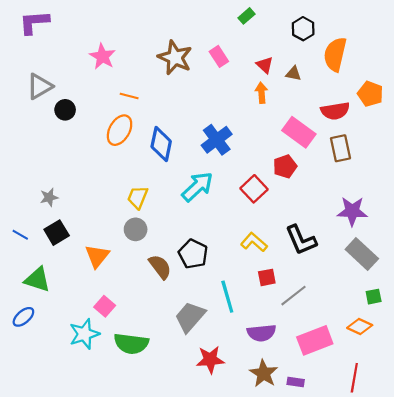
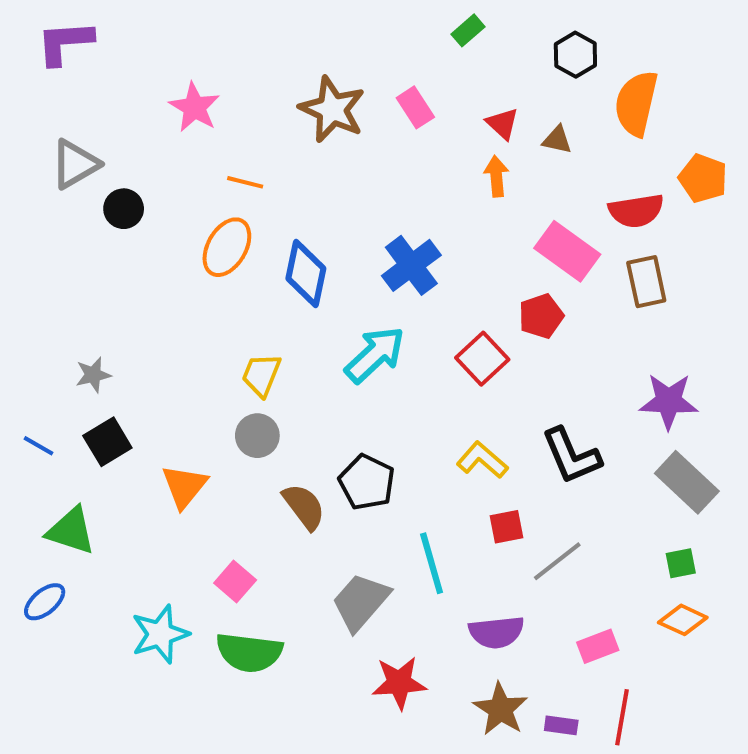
green square: (374, 297) -> (681, 563), moved
pink square: (105, 306) -> (235, 581), moved
pink rectangle: (315, 340) -> (598, 646), size x0.6
red line: (354, 378) -> (622, 717), moved

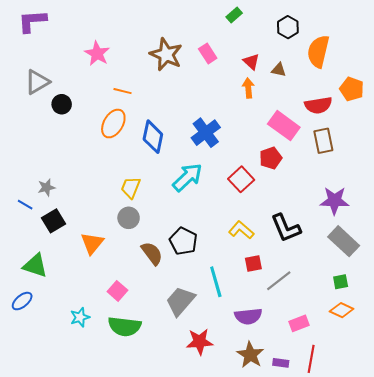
blue line: (38, 446) -> (25, 205), moved
cyan star: (160, 634) -> (80, 317), size x0.7

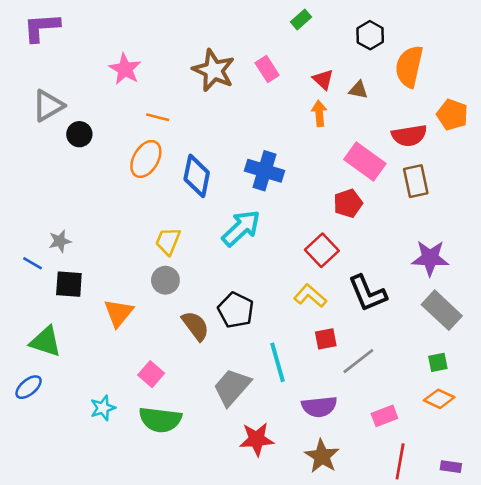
blue cross: (206, 133) -> (264, 171), turned -36
red square: (241, 179) -> (322, 250), moved
black square: (54, 221) -> (69, 284), turned 35
purple rectangle: (281, 363) -> (451, 467), moved

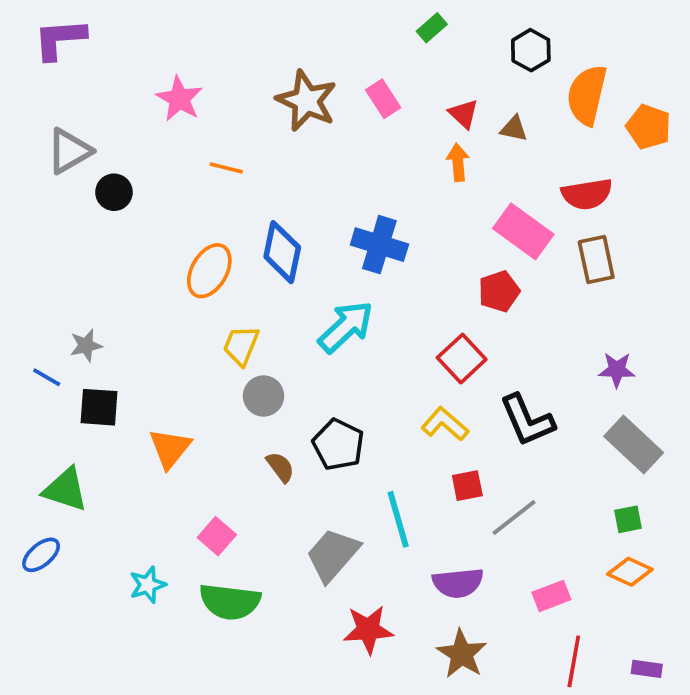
orange pentagon: (452, 115) -> (649, 127), moved
orange ellipse: (146, 159) -> (209, 271), moved
purple star: (430, 258) -> (617, 370), size x0.7
gray circle: (165, 280) -> (264, 396), moved
brown semicircle: (195, 326) -> (280, 467), size x0.7

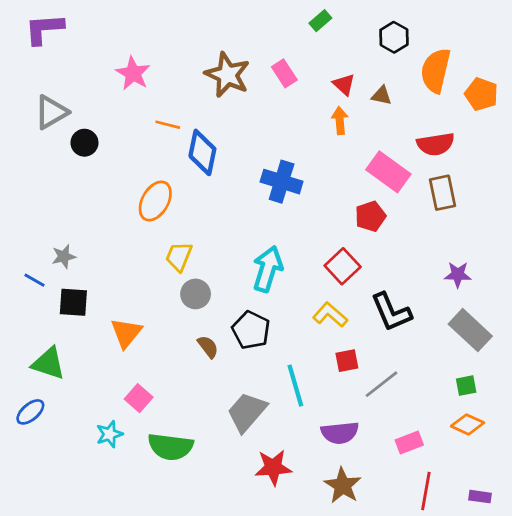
blue diamond: (282, 252) -> (202, 152), moved
cyan arrow: (346, 327) -> (268, 269), moved, turned -30
pink square: (217, 536) -> (139, 398), moved

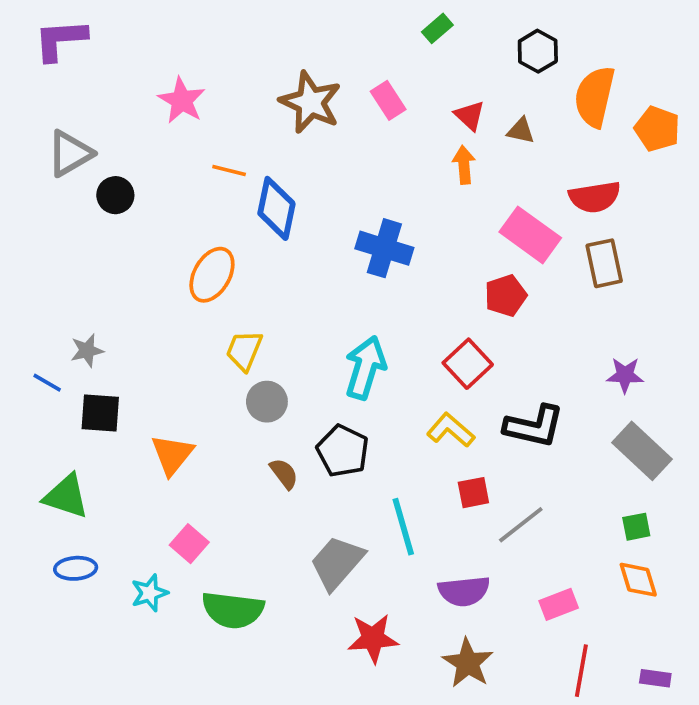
black L-shape: (391, 312) -> (534, 426), turned -54
blue ellipse: (30, 412) -> (76, 568), moved, turned 36
orange diamond: (468, 424) -> (638, 580), turned 48

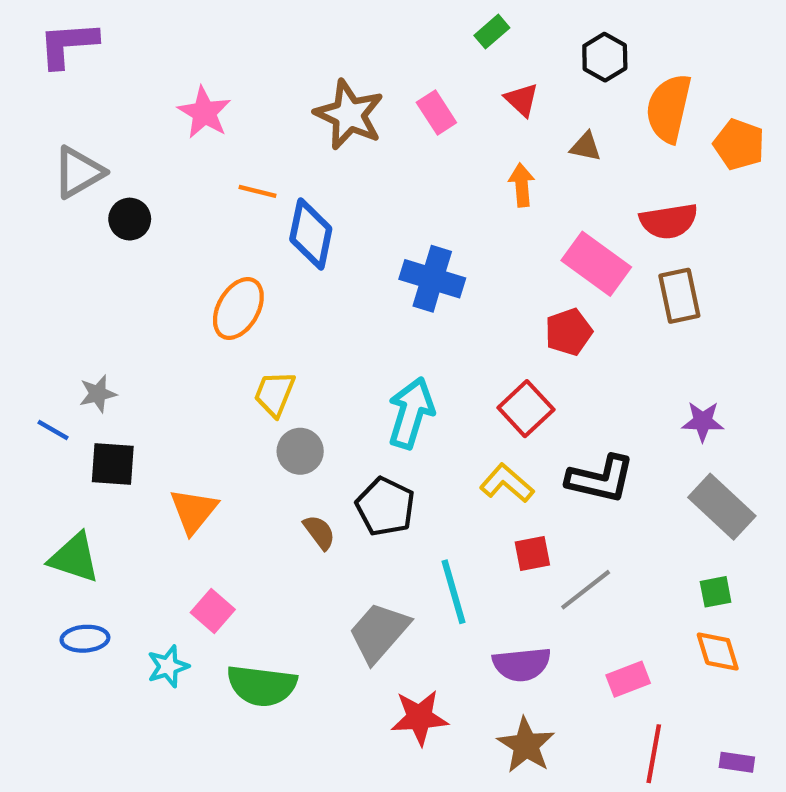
red triangle: (470, 116) -> (522, 100), moved

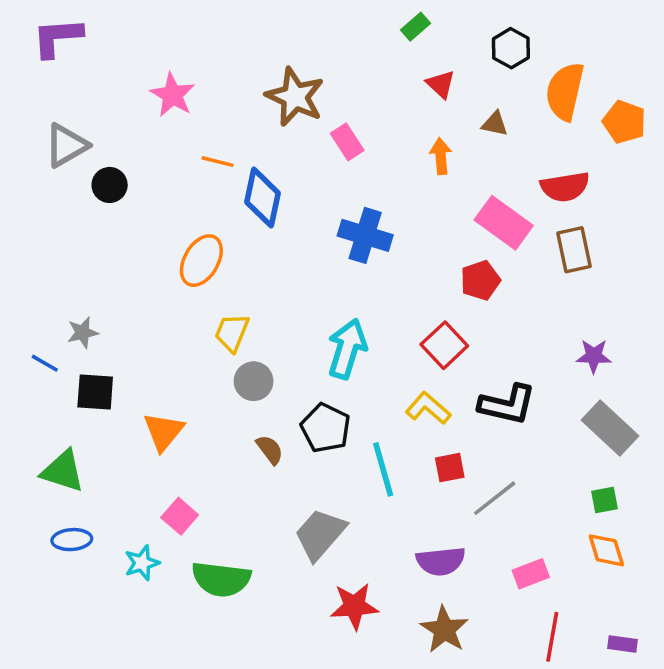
pink rectangle: (436, 113) -> (347, 142), moved
cyan line: (454, 592) -> (383, 469), moved

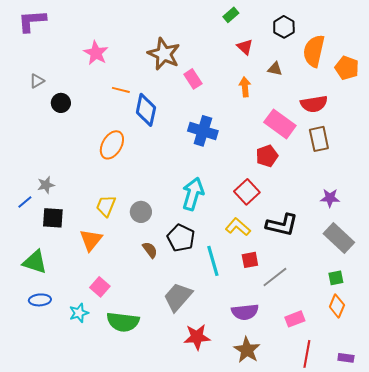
gray triangle: (66, 145) -> (37, 81), size x0.6
yellow trapezoid: (232, 333) -> (106, 206), moved
blue line: (45, 363) -> (25, 202), turned -70
orange diamond: (606, 550) -> (337, 306), turned 40

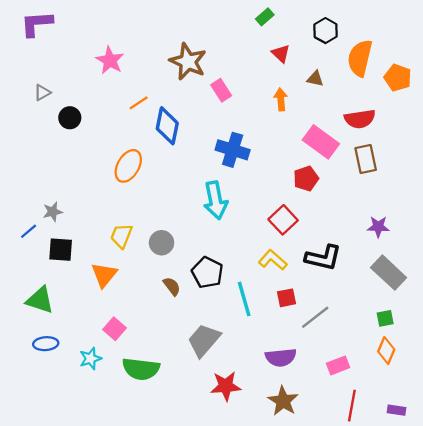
orange line: (121, 90) -> (139, 103), turned -48
cyan arrow: (193, 194) -> (215, 200), moved, turned 152

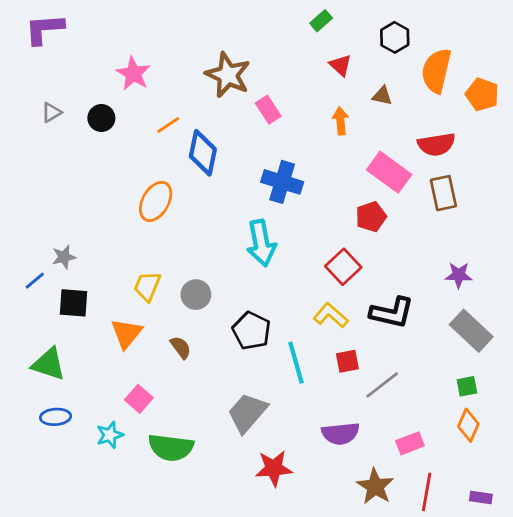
black circle: (70, 118) -> (101, 118), moved
brown semicircle: (172, 286) -> (181, 347), moved
brown star: (283, 401) -> (375, 486), moved

